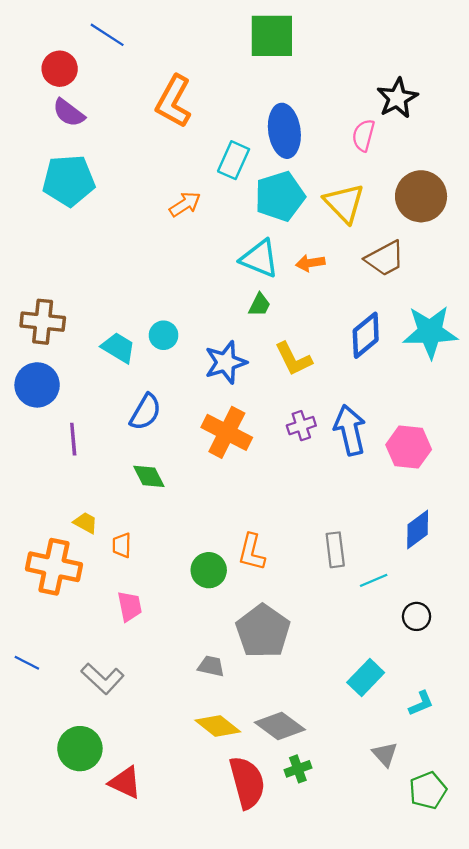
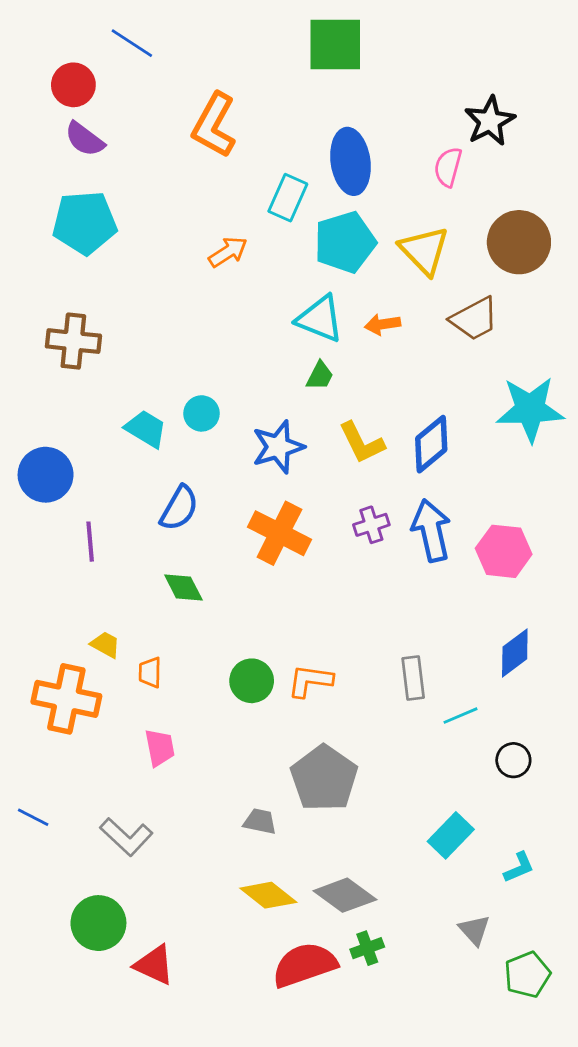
brown cross: (43, 322) -> (73, 341), moved
blue diamond: (366, 335) -> (431, 444), moved
orange L-shape: (252, 552) -> (310, 681), turned 84
green circle: (209, 570) -> (252, 681), moved
red semicircle: (247, 782) -> (305, 965), turned -94

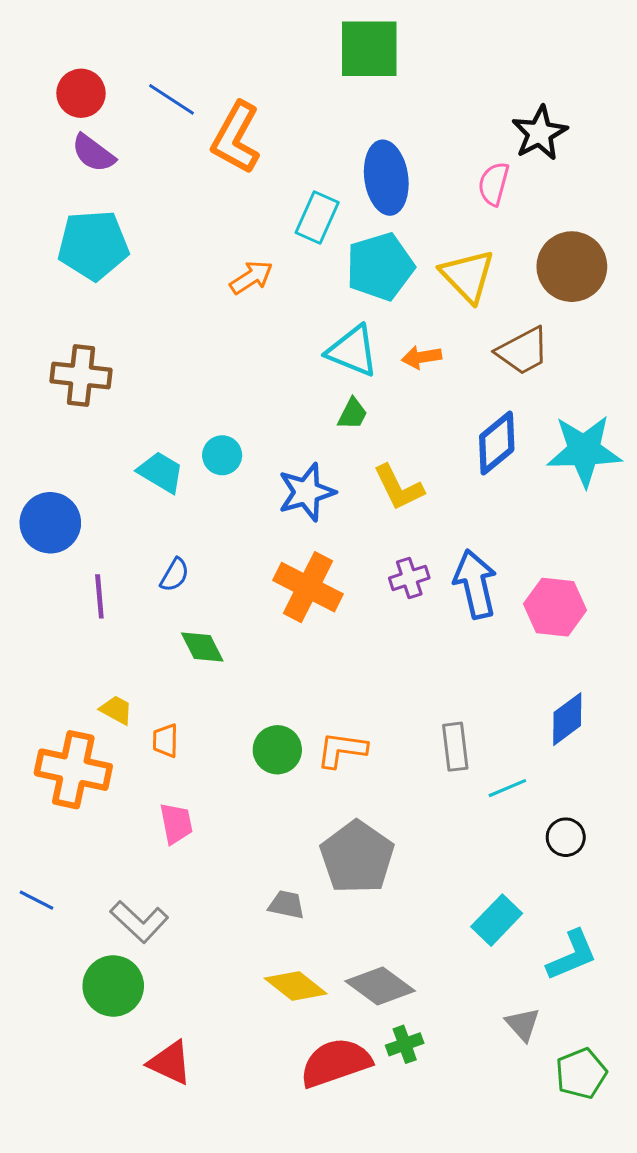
blue line: (132, 43) -> (171, 99), moved
blue diamond: (431, 444) -> (497, 443), moved
blue semicircle: (179, 508) -> (175, 575), moved, size x0.7
cyan L-shape: (519, 867) -> (572, 955), size x1.5
green circle: (98, 923) -> (113, 986), moved

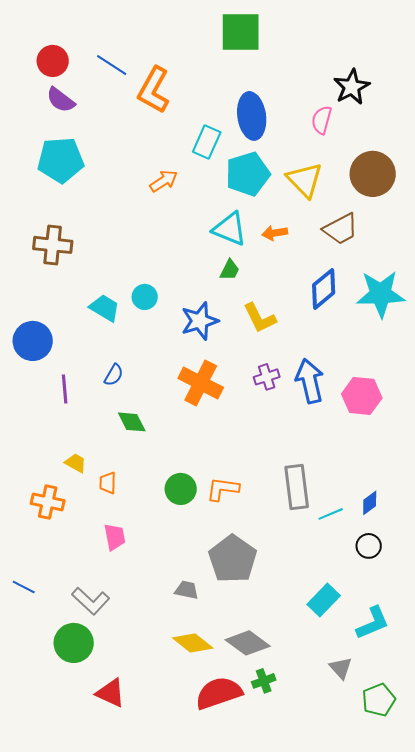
blue diamond: (567, 719) -> (370, 503), moved, size x0.7
gray rectangle: (455, 747) -> (297, 487), size x1.4
orange cross: (73, 770) -> (48, 502), size x0.7

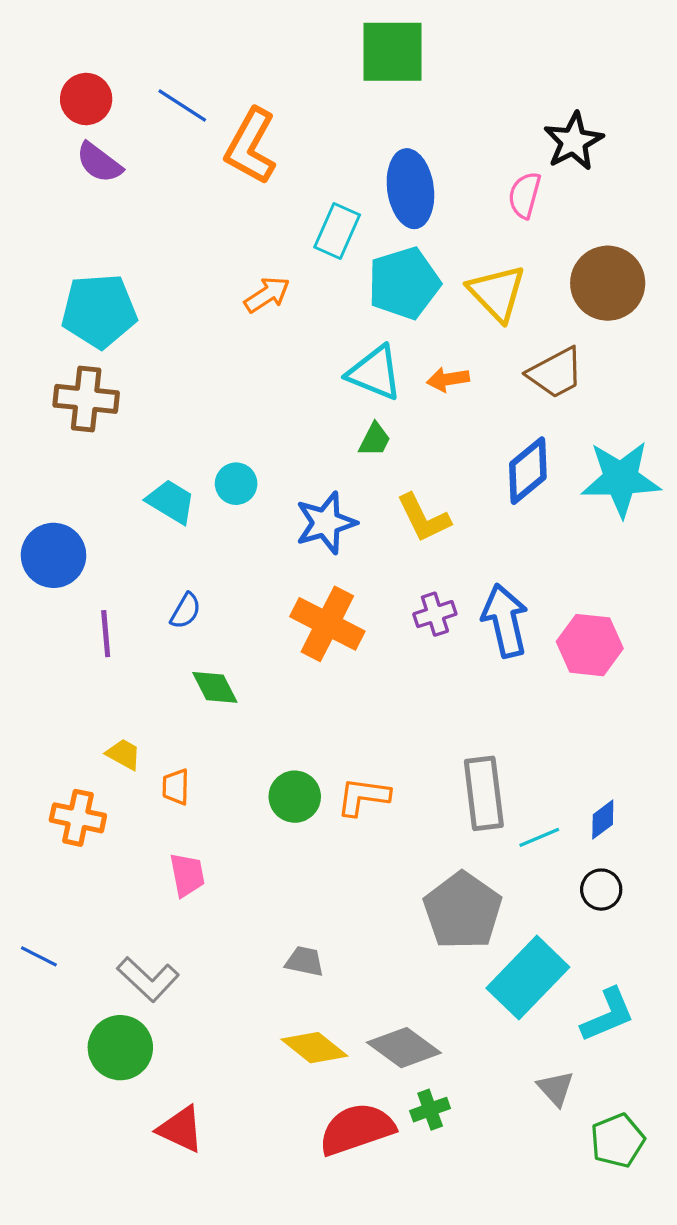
cyan pentagon: (61, 160) -> (99, 311), moved
gray pentagon: (233, 559) -> (463, 911), moved
cyan rectangle: (324, 600) -> (528, 978), size x1.5

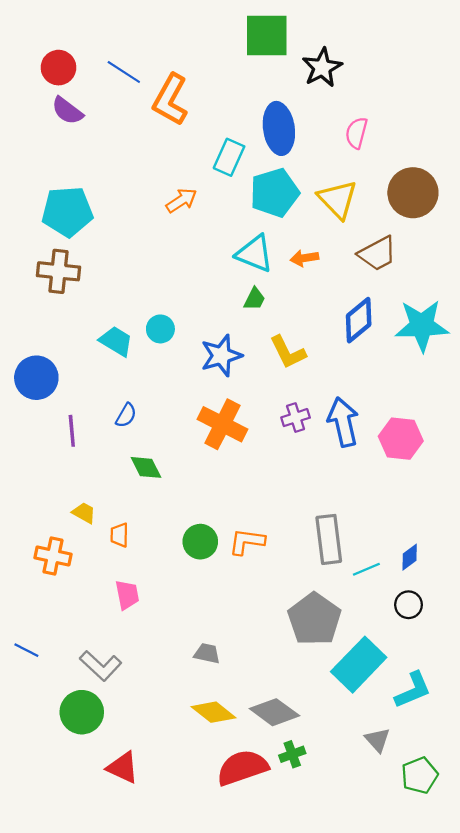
black star: (573, 141) -> (322, 68), moved

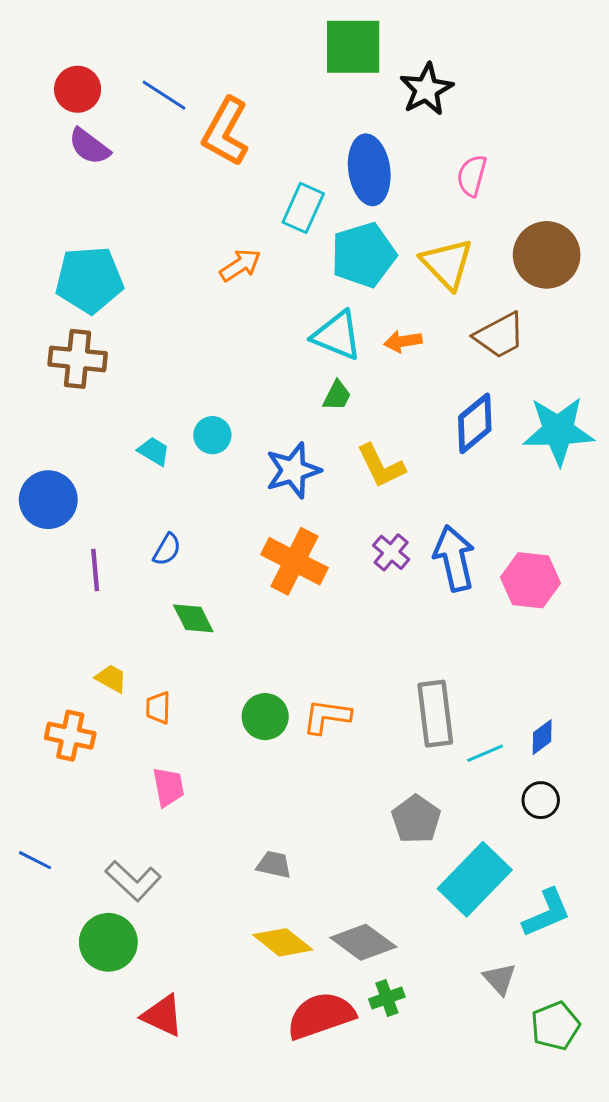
cyan trapezoid: (116, 341) -> (154, 451), size x0.7
purple cross: (296, 418) -> (391, 552), turned -32
gray pentagon: (314, 619) -> (416, 819), size x0.7

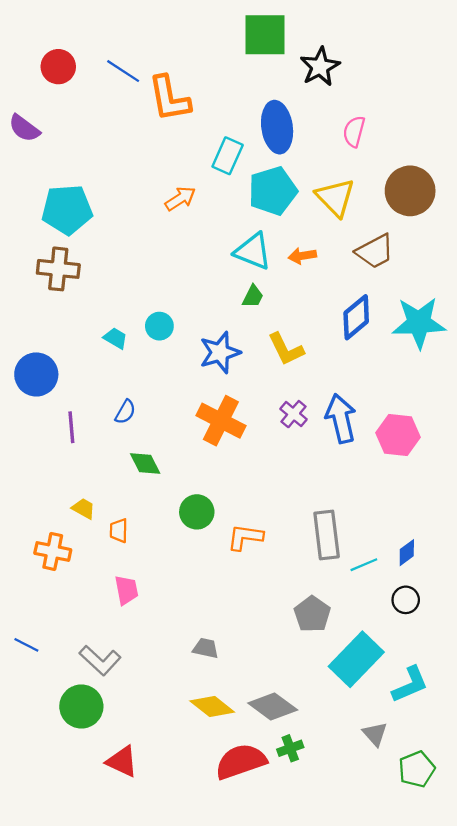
orange L-shape: (226, 132) -> (169, 99), turned -39
purple semicircle: (89, 146) -> (24, 128), moved
green circle: (265, 717) -> (197, 512), moved

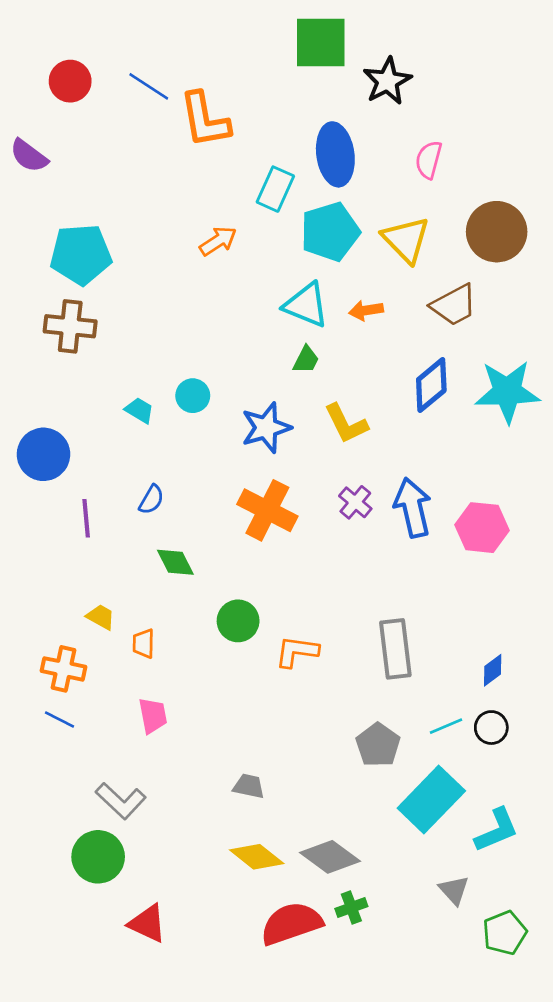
cyan line: (364, 565) -> (446, 726), moved
blue line: (26, 645) -> (59, 720), moved

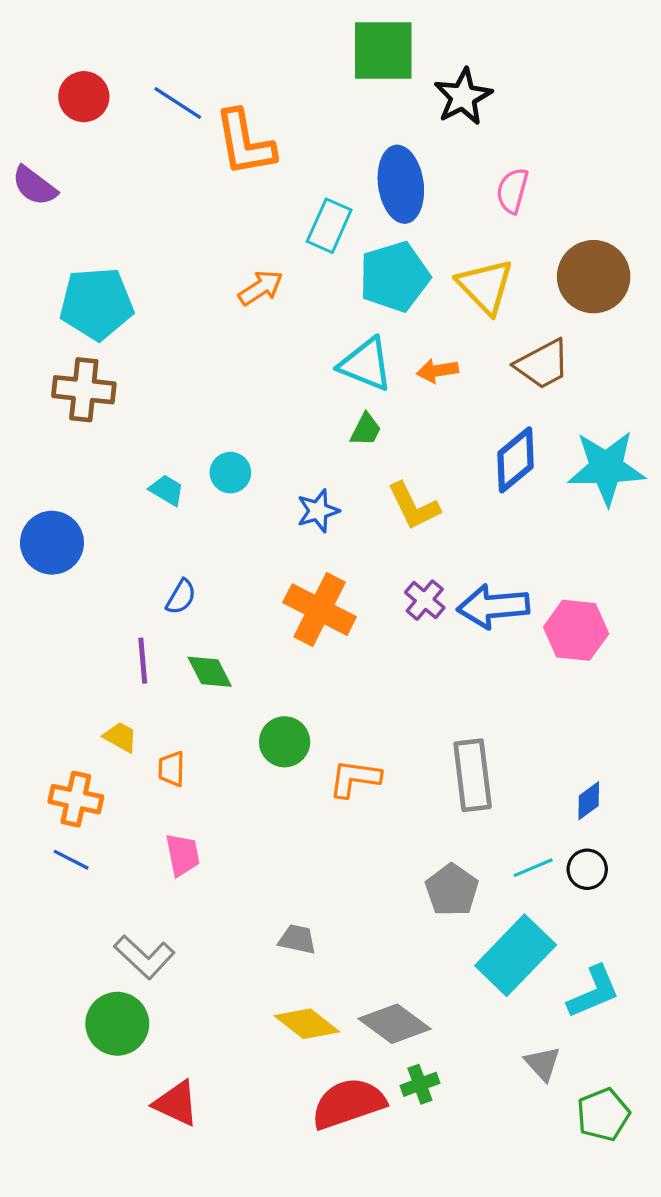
blue star: (266, 428) -> (318, 511), size x0.7
blue arrow: (413, 508) -> (493, 606), turned -82
purple line: (86, 518) -> (143, 661), moved

